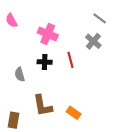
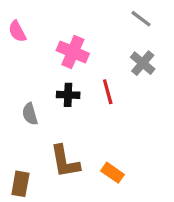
gray line: (100, 18) -> (141, 19), moved

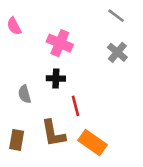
red line: (108, 92) -> (76, 106), moved
orange rectangle: (112, 173) -> (93, 143), size x1.5
brown rectangle: (20, 184) -> (17, 140), moved

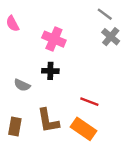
gray cross: (117, 52) -> (111, 37), moved
gray semicircle: (24, 94) -> (22, 85), turned -49
red line: (76, 106) -> (89, 102), moved, turned -54

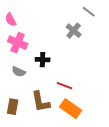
gray cross: (111, 37) -> (74, 31), moved
pink cross: (54, 39) -> (18, 43), moved
red line: (89, 102) -> (65, 86), moved

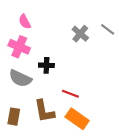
gray line: (89, 12) -> (108, 29), moved
pink semicircle: (11, 20) -> (25, 22), moved
gray semicircle: (19, 72) -> (20, 78), size x1.5

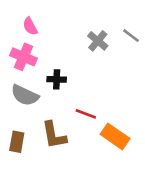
orange rectangle: (77, 119) -> (115, 136), moved

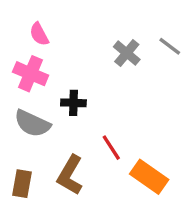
red line: (86, 114) -> (111, 148), turned 36
brown L-shape: (54, 135) -> (70, 175), turned 40

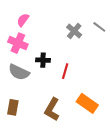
pink semicircle: (39, 34) -> (23, 20), turned 64
red line: (111, 148) -> (65, 71), moved, turned 49
brown L-shape: (70, 175) -> (52, 109), moved

